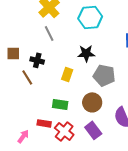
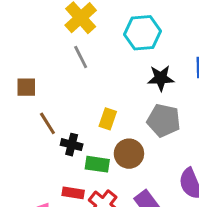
black star: (86, 53) -> (161, 78), moved
black cross: (37, 60) -> (72, 145), moved
brown circle: (92, 102) -> (129, 154), moved

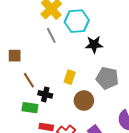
cyan hexagon: (143, 33) -> (77, 21), moved
black star: (161, 78) -> (94, 45), moved
green rectangle: (97, 164) -> (30, 108), moved

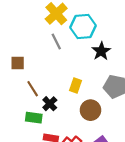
black star: (94, 45) -> (101, 51), turned -30
black cross: (45, 94) -> (50, 104), turned 32

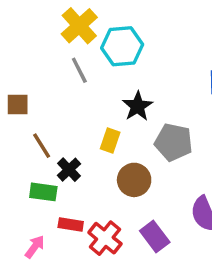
black star: (101, 51) -> (138, 106), moved

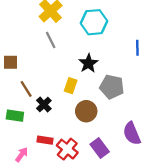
cyan hexagon: (122, 46) -> (94, 22), moved
green rectangle: (43, 192) -> (15, 116), moved

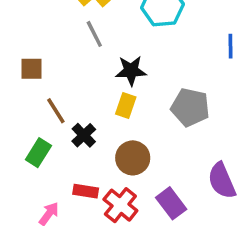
black star: (88, 63) -> (131, 71), moved, turned 30
brown circle: (86, 111) -> (133, 158), moved
green rectangle: (15, 116) -> (38, 153), turned -66

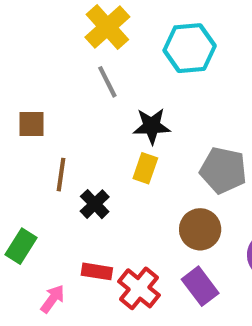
brown line: (56, 111) -> (61, 175), turned 40
green rectangle: (38, 153) -> (21, 246), moved
brown circle: (133, 158) -> (200, 229), moved

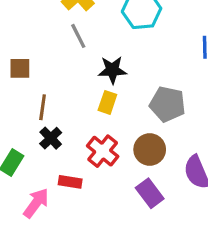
black cross: (95, 204) -> (51, 138), moved
red cross: (139, 288) -> (103, 151), moved
pink arrow: (53, 299) -> (36, 203), size x1.4

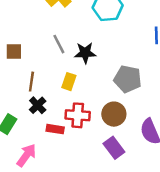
gray line: (78, 36) -> (59, 44), moved
yellow rectangle: (107, 102) -> (69, 82), moved
red cross: (103, 151) -> (78, 115), turned -35
red rectangle: (70, 182) -> (55, 129), moved

